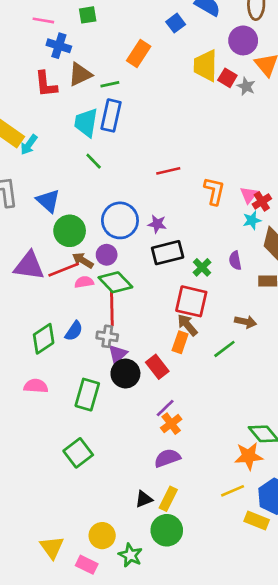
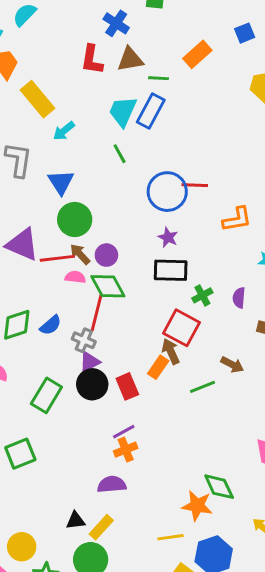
cyan arrow: (29, 145) -> (64, 131), moved
orange L-shape: (214, 191) -> (237, 219), turned 52
blue circle: (120, 220) -> (167, 192), moved

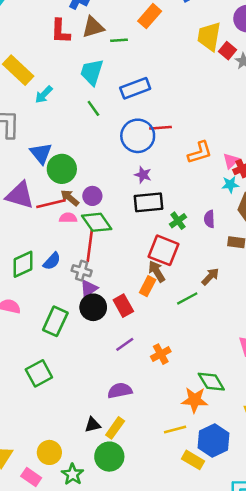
blue rectangle: (151, 111) -> (135, 88), moved, turned 48
blue triangle: (61, 182) -> (41, 153), moved
brown arrow: (232, 365) -> (210, 277), turned -66
orange cross: (126, 450) -> (161, 354), moved

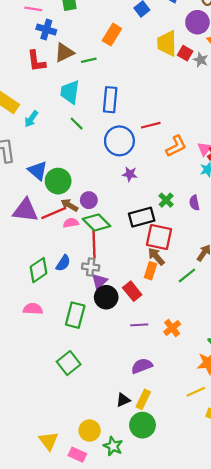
blue rectangle: (135, 88) -> (110, 100), turned -55
red line: (160, 128) -> (151, 125), moved
black rectangle: (148, 202) -> (142, 217), moved
green cross: (178, 221) -> (166, 200), moved
purple line: (125, 344) -> (139, 325), turned 42

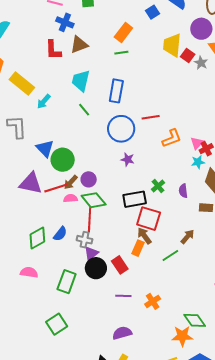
green line: (89, 60) -> (121, 53), moved
brown arrow: (69, 205) -> (71, 182), turned -84

